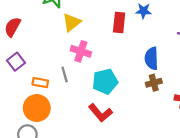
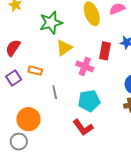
pink cross: (81, 51) -> (85, 66), moved
orange rectangle: (40, 83) -> (35, 71), moved

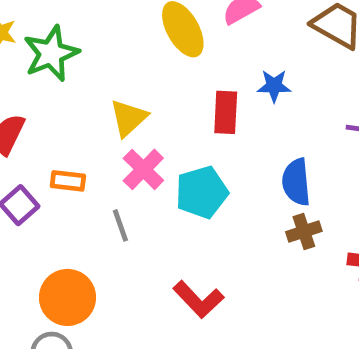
green star: (51, 23) -> (51, 53), moved
pink cross: (85, 66) -> (143, 169), moved, turned 30
cyan pentagon: (89, 101) -> (202, 192), moved

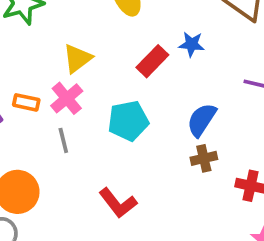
red rectangle: (226, 112) -> (152, 61), turned 36
pink cross: (143, 169) -> (67, 98), moved
blue semicircle: (296, 182) -> (202, 120), turned 33

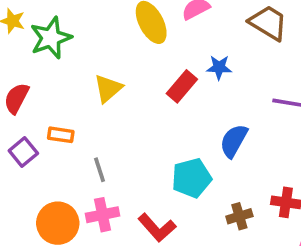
pink cross: (67, 98) -> (103, 215), moved, turned 32
cyan pentagon: (128, 121) -> (192, 178), moved
brown cross: (204, 158) -> (239, 216), moved

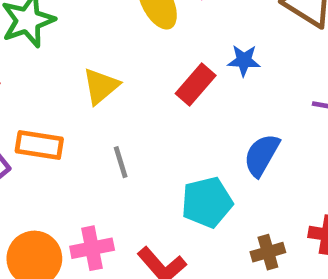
orange rectangle: (61, 135) -> (39, 145), size x1.4
gray line: (99, 170) -> (121, 162), moved

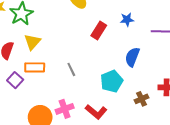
blue star: (244, 60) -> (127, 20), moved
yellow triangle: (101, 86) -> (32, 42), moved

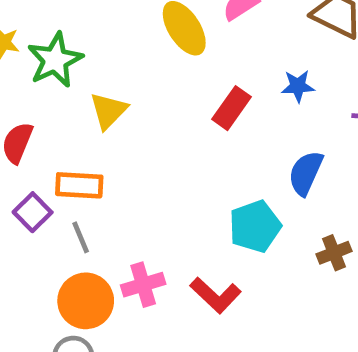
yellow triangle: (32, 42) -> (108, 111), moved
gray line: (71, 69) -> (81, 237), moved
brown cross: (142, 99) -> (334, 253), moved

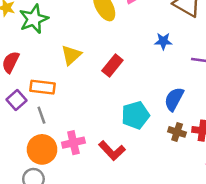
red rectangle: (232, 108) -> (112, 66), moved
yellow triangle: (108, 111) -> (71, 55), moved
blue semicircle: (306, 173) -> (174, 99), moved
brown cross: (334, 253) -> (177, 132), turned 36

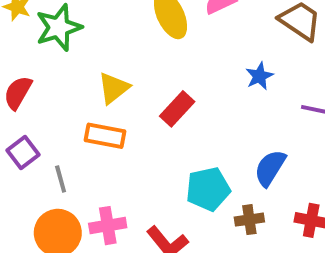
blue star: (163, 41) -> (259, 76), turned -30
orange rectangle: (42, 87) -> (105, 136), moved
brown cross: (177, 132) -> (249, 220), moved, turned -30

